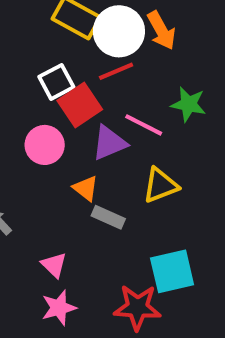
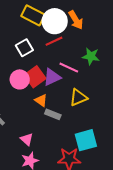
red square: (80, 105) -> (35, 77), moved

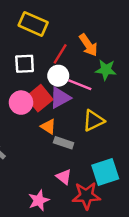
orange arrow: (76, 20) -> (88, 45), moved
white circle: (55, 21) -> (58, 76), moved, size x0.7
red line: (54, 41) -> (60, 54), turned -30
white square: (24, 48) -> (25, 64), turned 30
pink triangle: (27, 139) -> (64, 177), moved

